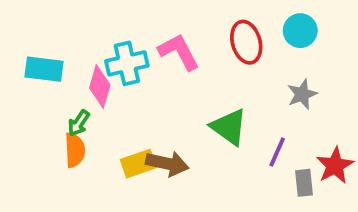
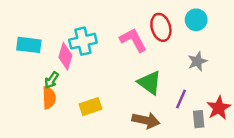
pink L-shape: (179, 52) -> (133, 40), moved
brown arrow: (167, 164) -> (146, 120), moved

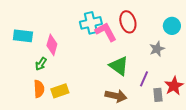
cyan circle: (196, 20) -> (172, 26), moved
cyan cross: (83, 41) -> (91, 23), moved
orange semicircle: (49, 98) -> (39, 89), moved
yellow rectangle: (91, 107) -> (60, 91), moved

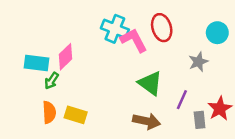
cyan cross: (91, 23) -> (115, 29), turned 35
cyan rectangle: (23, 36) -> (36, 63), moved
pink diamond: (52, 45) -> (66, 57), turned 30
yellow rectangle: (60, 91) -> (76, 115), turned 36

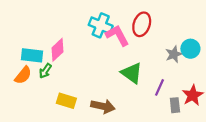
red ellipse: (162, 28) -> (142, 24), turned 35
cyan circle: (217, 33) -> (190, 49), moved
orange semicircle: (49, 112) -> (23, 75), moved, turned 42
brown arrow: (146, 121) -> (103, 106), moved

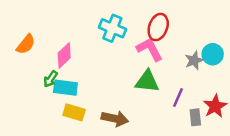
pink L-shape: (117, 35) -> (150, 49), moved
cyan rectangle: (32, 55) -> (65, 88), moved
green triangle: (132, 73) -> (147, 81), turned -30
orange semicircle: (23, 75) -> (26, 44), moved

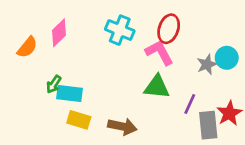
pink diamond: (64, 55) -> (59, 33), moved
gray rectangle: (195, 117) -> (208, 125), size x1.5

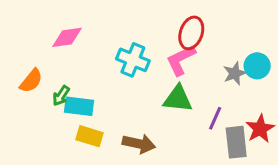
cyan cross: (120, 30) -> (133, 60), moved
pink diamond: (59, 33) -> (67, 37), turned 36
orange semicircle: (27, 47) -> (31, 81), moved
pink L-shape: (159, 53) -> (181, 60), turned -88

